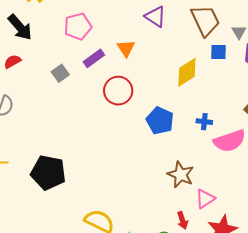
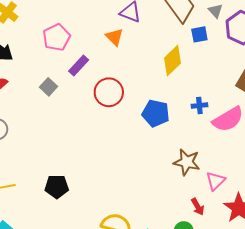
orange triangle: (126, 48) -> (114, 37), moved
black pentagon: (48, 173) -> (57, 187), size x0.7

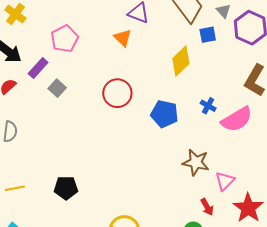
purple rectangle: (79, 66) -> (38, 68), moved
blue cross: (199, 106) -> (208, 106), turned 35

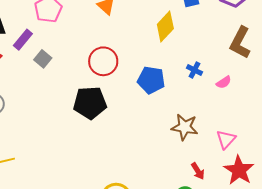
pink semicircle: (237, 119) -> (224, 82), size x0.5
pink triangle: (225, 181) -> (226, 139), moved
black pentagon: (66, 188) -> (90, 103), moved, size x1.4

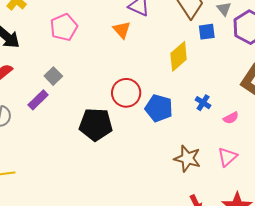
purple rectangle: (23, 40) -> (38, 100), moved
red circle: (103, 61) -> (126, 93), moved
pink triangle: (226, 139) -> (227, 157), moved

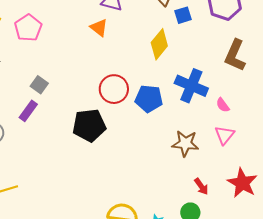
pink pentagon: (64, 27) -> (28, 28), moved
blue cross: (203, 103) -> (191, 86), size x2.0
pink semicircle: (231, 118) -> (223, 105), moved, turned 91

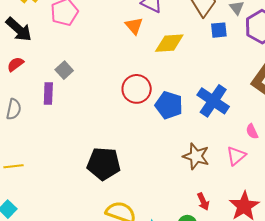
yellow diamond: (159, 44) -> (169, 43), moved, turned 36
pink semicircle: (223, 105) -> (252, 131), moved
purple rectangle: (28, 111) -> (48, 94), turned -45
black pentagon: (89, 125) -> (104, 164), moved

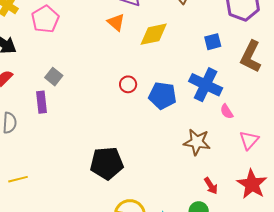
blue square: (219, 30) -> (213, 42), moved
red circle: (137, 89) -> (128, 84), size x0.6
pink semicircle: (252, 131) -> (227, 112), moved
pink triangle: (236, 156) -> (249, 140), moved

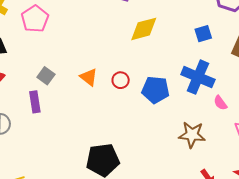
orange triangle: (116, 22) -> (89, 77), moved

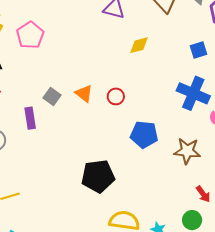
yellow diamond: (144, 29) -> (139, 45), size x0.7
gray square: (46, 76) -> (52, 96), moved
blue pentagon: (155, 90) -> (144, 135), moved

